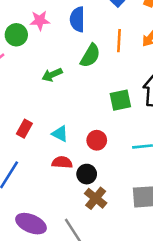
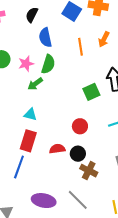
pink star: (40, 21) -> (26, 64), moved
green semicircle: (90, 56) -> (48, 64), moved
red rectangle: (24, 129) -> (28, 141), moved, size x1.5
cyan triangle: (60, 134) -> (30, 114), moved

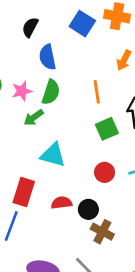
orange line: (81, 47) -> (97, 92), moved
cyan triangle: (30, 114) -> (53, 155), moved, size x1.5
red circle: (80, 126) -> (105, 172), moved

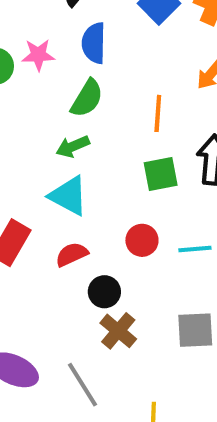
pink star: (22, 91) -> (38, 55), moved
green arrow: (34, 117) -> (73, 146), moved
red semicircle: (62, 203) -> (72, 254), moved, turned -30

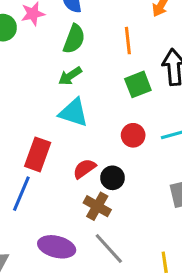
red semicircle: (72, 254) -> (84, 169), moved
brown cross: (118, 331) -> (97, 206), moved

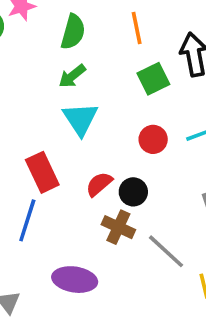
cyan triangle: (74, 113) -> (80, 119), turned 44
red rectangle: (38, 154) -> (42, 172), turned -40
gray line: (109, 248) -> (166, 251), moved

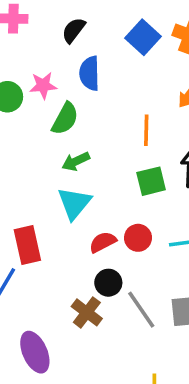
green semicircle: (73, 32) -> (65, 119), moved
red semicircle: (99, 184) -> (103, 242), moved
gray line: (166, 251) -> (141, 310), moved
purple ellipse: (75, 280) -> (35, 352), turned 45

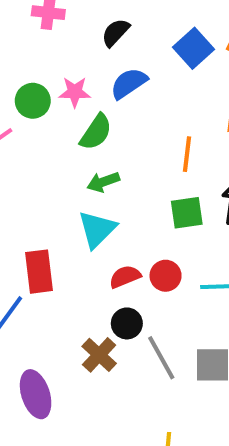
blue semicircle: (90, 73) -> (129, 83), turned 52

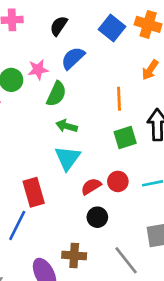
green arrow: (103, 182) -> (67, 126), turned 45
brown cross: (99, 355) -> (74, 256), moved, turned -30
gray line: (161, 358) -> (126, 260), moved

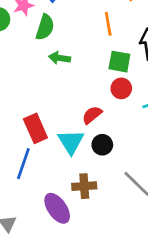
green square: (125, 138) -> (119, 62), turned 35
cyan triangle: (67, 158) -> (71, 142), moved
red circle: (118, 181) -> (121, 88), moved

